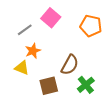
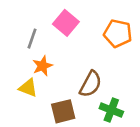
gray line: (25, 30) -> (32, 39), turned -35
green cross: (86, 85) -> (111, 110), turned -30

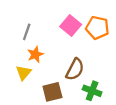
pink square: (66, 23) -> (71, 25), moved
yellow triangle: (28, 88) -> (24, 73), turned 49

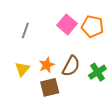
orange star: (35, 54) -> (47, 65), moved
green cross: (92, 91) -> (97, 72), moved, turned 36

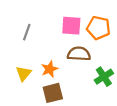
pink square: (67, 24) -> (71, 26), turned -36
brown semicircle: (71, 66) -> (79, 54), moved, turned -115

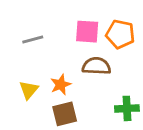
gray line: (27, 32) -> (33, 40), turned 56
green cross: (104, 77) -> (127, 108), moved, turned 30

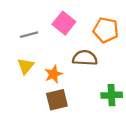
pink square: (87, 32) -> (64, 23), moved, turned 35
yellow triangle: (29, 90) -> (26, 66), moved

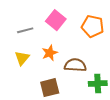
brown semicircle: (85, 58) -> (75, 65), moved
orange star: (53, 74) -> (50, 53), moved

